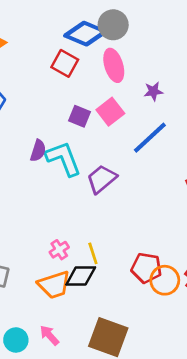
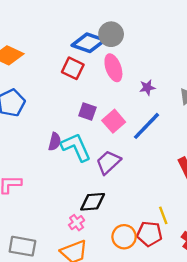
pink square: (110, 112) -> (114, 121), moved
yellow line: (93, 253) -> (163, 215), moved
black diamond: (81, 276) -> (93, 202), moved
orange circle: (165, 280) -> (124, 237), moved

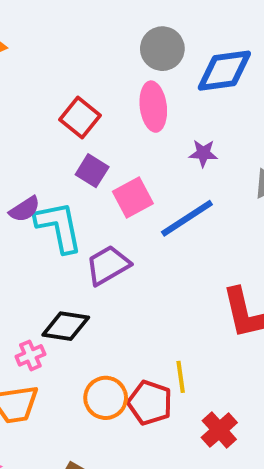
blue diamond: (88, 43) -> (224, 71), moved, turned -40
red square: (73, 68) -> (80, 118), moved
purple semicircle: (55, 142) -> (25, 209), turned 30

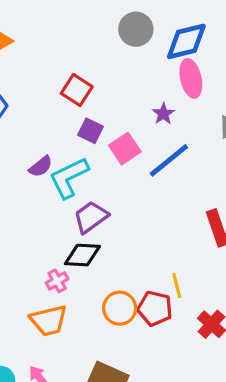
pink ellipse: (153, 107) -> (191, 78), moved
purple star: (203, 153) -> (163, 114), moved, turned -30
cyan L-shape: (59, 227) -> (69, 178), turned -99
purple trapezoid: (108, 265) -> (91, 217), moved

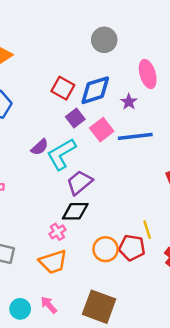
blue diamond: (186, 41) -> (95, 90), moved
purple square: (91, 131) -> (75, 118), turned 30
blue line: (169, 160) -> (135, 136), turned 36

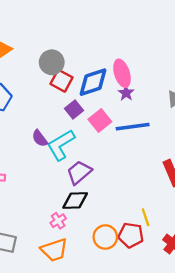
gray circle: (104, 40) -> (52, 62), moved
pink ellipse: (148, 74) -> (122, 73), moved
purple semicircle: (40, 147) -> (40, 138), turned 96

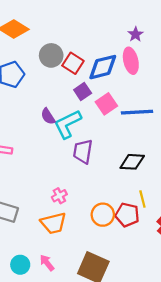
gray circle: (52, 62) -> (51, 55), moved
purple star: (126, 93) -> (136, 34), moved
purple trapezoid: (79, 172) -> (83, 151), turned -45
black diamond: (75, 200) -> (132, 162), moved

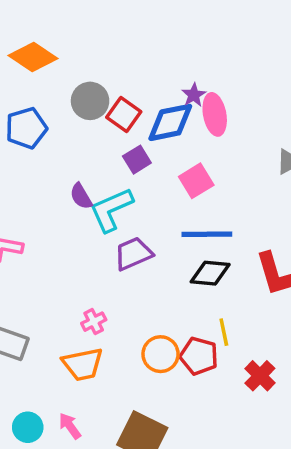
purple star: (136, 34) -> (194, 95), moved
pink square: (106, 104) -> (196, 181), moved
blue line: (137, 112) -> (207, 234), moved
purple trapezoid: (83, 151) -> (133, 254), turned 55

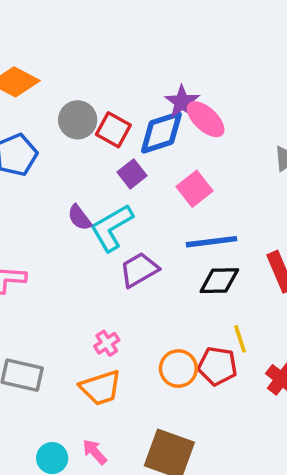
purple star: (194, 95) -> (182, 102), size x1.4
pink ellipse: (215, 114) -> (206, 119), turned -30

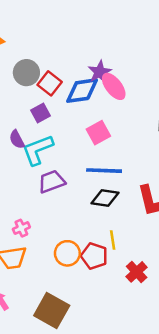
purple square: (132, 174) -> (40, 113), moved

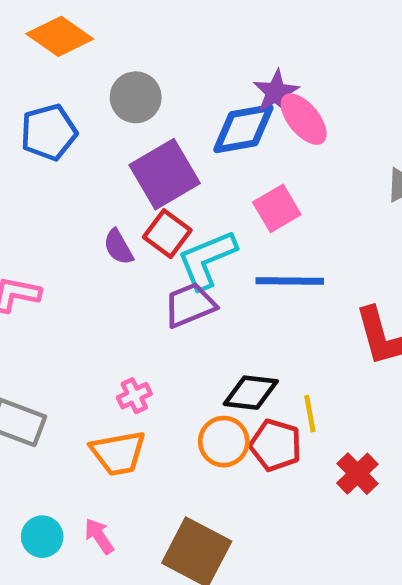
red square: (50, 83) -> (167, 234), moved
purple square: (40, 113) -> (165, 174), size x1.8
purple semicircle: (17, 139) -> (118, 247), moved
cyan L-shape: (38, 150) -> (207, 260), moved
black diamond: (105, 198) -> (251, 393), moved

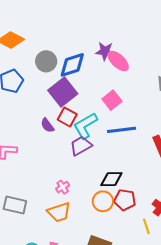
purple star: (276, 92) -> (105, 51), turned -30
blue diamond: (243, 129) -> (72, 65), moved
yellow line: (310, 414) -> (146, 226), moved

